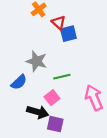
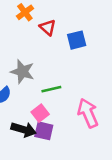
blue square: (68, 34) -> (77, 40), moved
purple square: (55, 124) -> (44, 131), moved

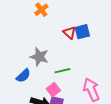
red triangle: (48, 27) -> (69, 33), moved

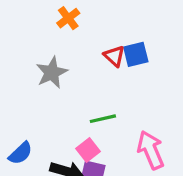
gray star: (39, 57) -> (52, 73), moved, turned 30
blue semicircle: (23, 76) -> (20, 153), moved

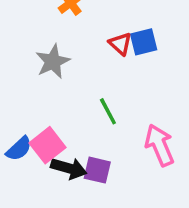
green line: (103, 119) -> (108, 111), turned 75
pink square: (88, 150) -> (47, 145), moved, size x1.4

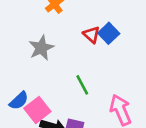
blue square: (144, 42) -> (109, 33), turned -30
blue semicircle: (19, 149) -> (19, 101), moved

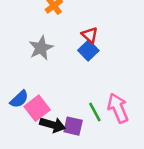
blue square: (109, 33) -> (88, 50), moved
green line: (82, 85) -> (95, 112), moved

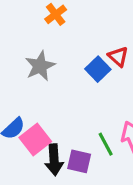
red triangle: (90, 35) -> (118, 57), moved
black arrow: (53, 125) -> (54, 160), turned 70

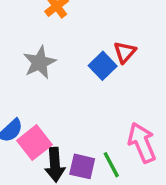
red triangle: (118, 57) -> (125, 52), turned 30
green line: (106, 144) -> (111, 165), moved

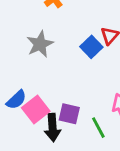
purple square: (82, 166) -> (69, 114), moved

